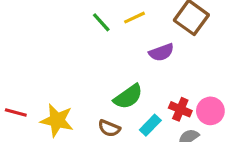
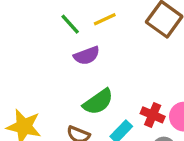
purple semicircle: (161, 52) -> (87, 56), moved

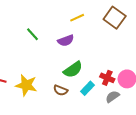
green line: (70, 24) -> (32, 34), moved

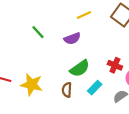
red cross: (107, 78) -> (115, 65), moved
brown semicircle: (61, 90) -> (67, 90), turned 72

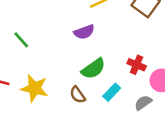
green line: (38, 32) -> (21, 40), moved
brown semicircle: (67, 90) -> (78, 95), turned -40

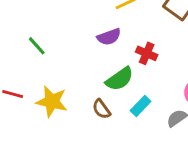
red cross: (137, 65) -> (147, 53), moved

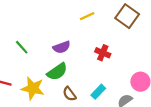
purple semicircle: (109, 37) -> (62, 47), moved
green semicircle: (120, 79) -> (57, 72), moved

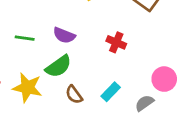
green line: (22, 47) -> (25, 38), moved, turned -40
purple semicircle: (62, 47) -> (64, 35), turned 42

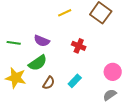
brown semicircle: (74, 95) -> (49, 83), turned -112
gray semicircle: (144, 103) -> (110, 95), moved

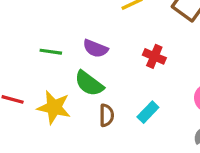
green semicircle: (38, 63) -> (89, 83), turned 72
brown semicircle: (49, 83) -> (107, 115), turned -32

